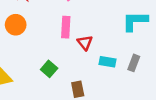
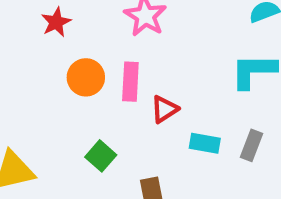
orange circle: (16, 25) -> (86, 77), moved
red triangle: (85, 43) -> (164, 109), turned 35

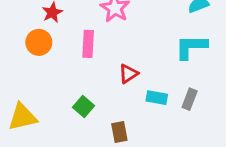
orange circle: (86, 77) -> (39, 42), moved
pink rectangle: (130, 82) -> (88, 44), moved

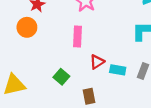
pink rectangle: (88, 44) -> (77, 36), moved
red triangle: (128, 74) -> (97, 62), moved

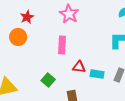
red triangle: (97, 62) -> (79, 67), turned 40

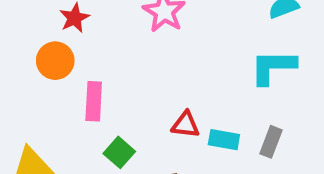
pink rectangle: (62, 45) -> (94, 101), moved

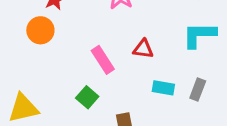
pink rectangle: (94, 101) -> (103, 60), moved, turned -36
red triangle: (185, 125) -> (143, 49), moved

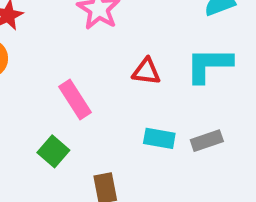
red triangle: (143, 49) -> (146, 71), moved
gray rectangle: (198, 89) -> (207, 141), turned 50

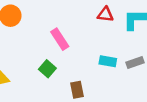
red triangle: (146, 71) -> (105, 14), moved

